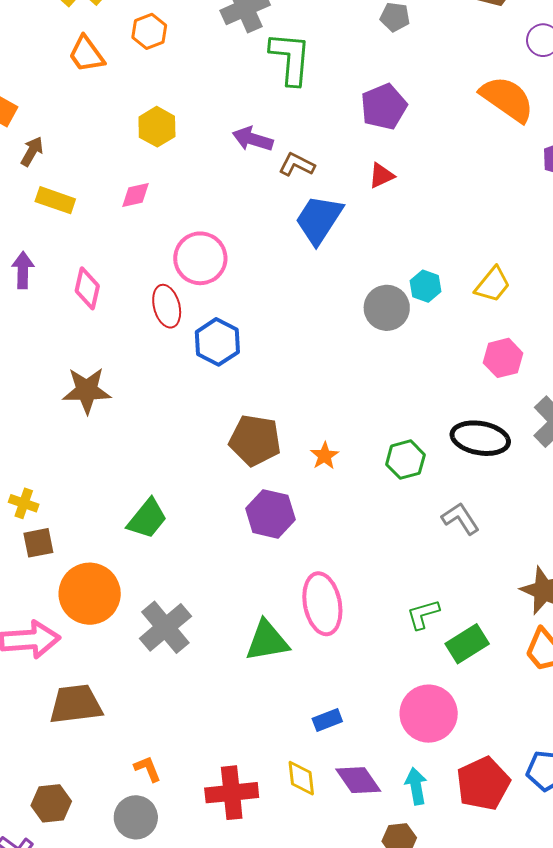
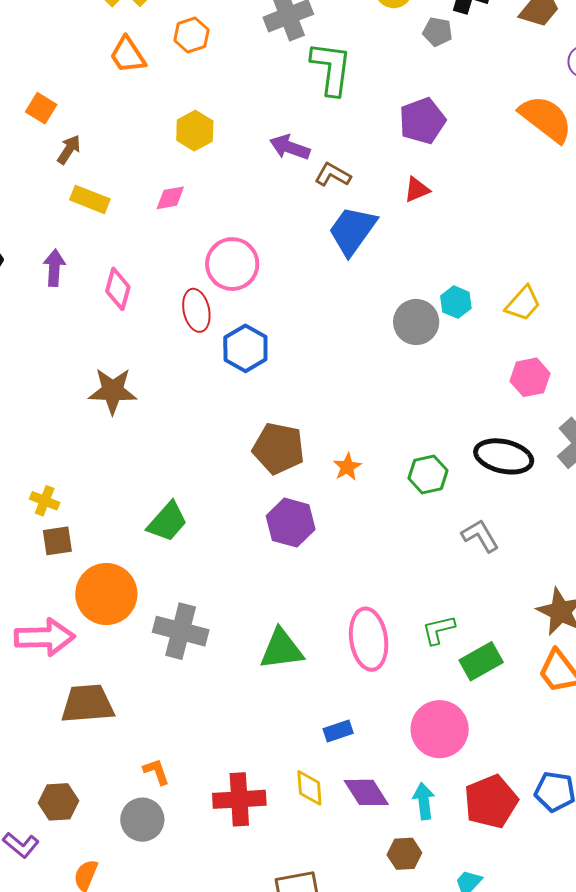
pink ellipse: (322, 604) -> (369, 639), moved
gray cross: (165, 627) -> (181, 631), turned -38

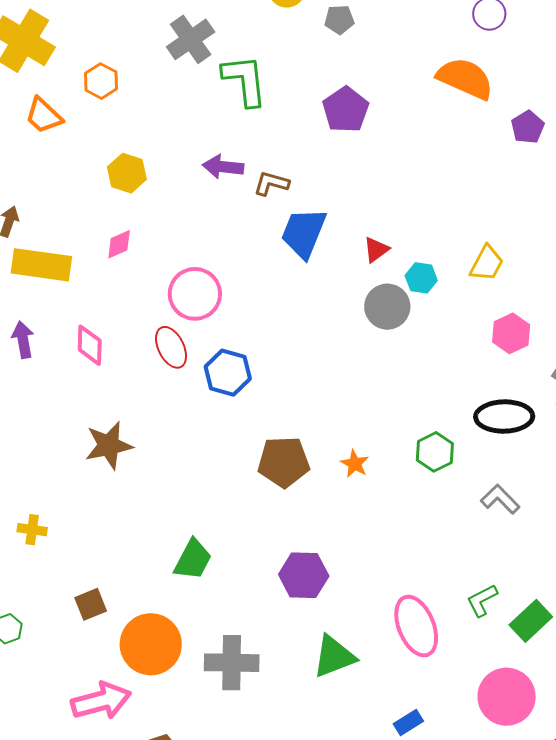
red triangle: (417, 190) -> (376, 250), moved
yellow rectangle: (90, 199) -> (41, 265), size x1.5
yellow cross: (45, 501) -> (32, 530), moved
purple hexagon: (291, 523) -> (304, 575), moved

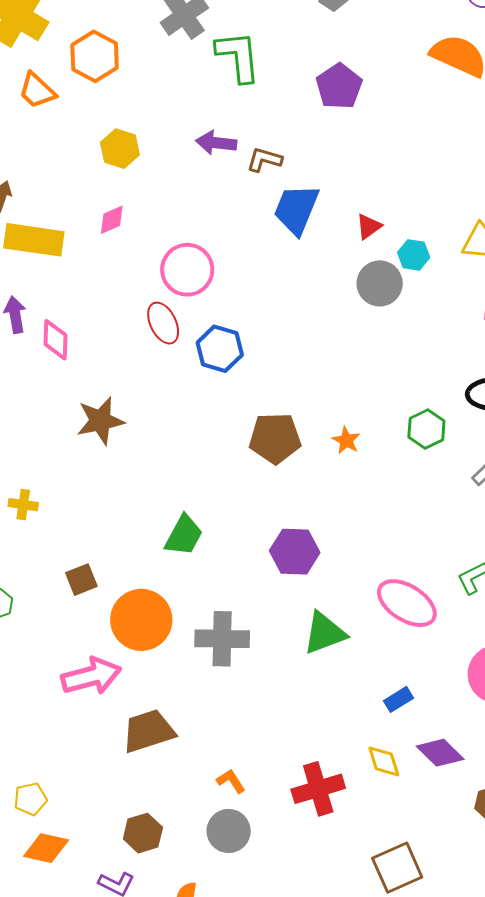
orange hexagon: (101, 81) -> (95, 56), size x1.4
pink diamond: (90, 345) -> (55, 340), moved
pink ellipse: (416, 626) -> (407, 603), turned -36

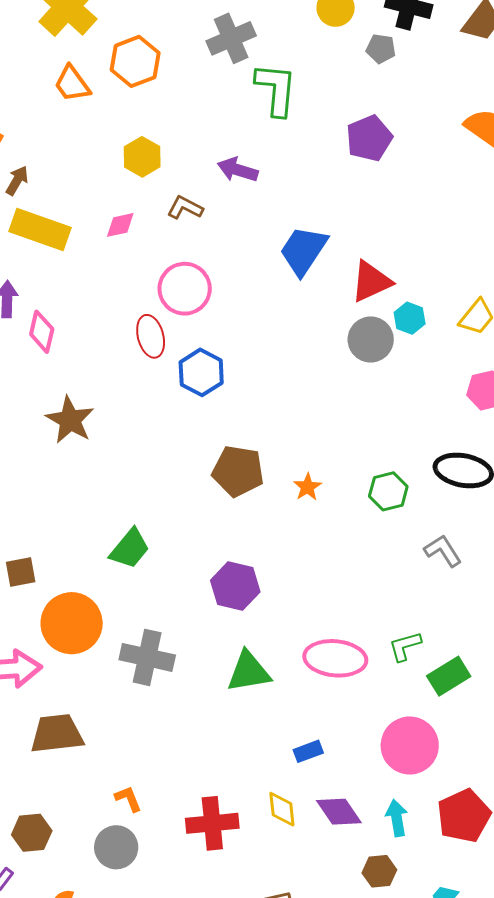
brown L-shape: (264, 160) -> (185, 208), moved
red triangle: (369, 226) -> (371, 281), size x1.6
brown star: (100, 421) -> (70, 420), turned 30
pink ellipse: (407, 603) -> (335, 658), turned -38

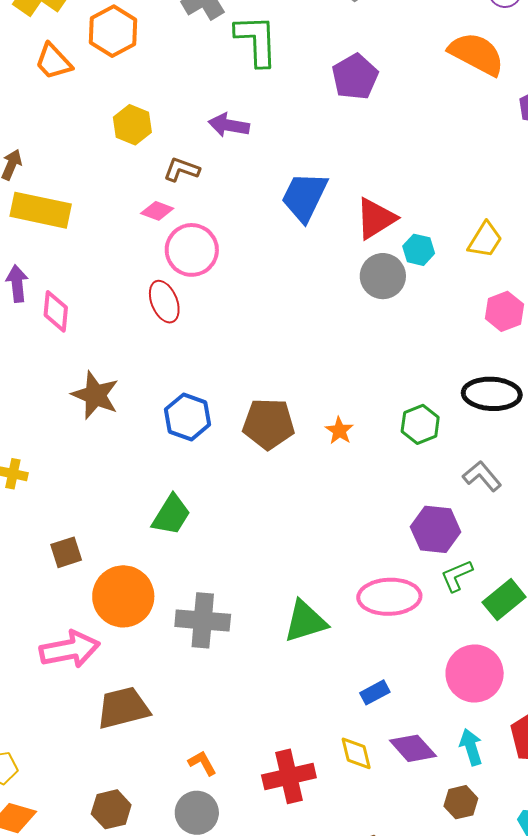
pink diamond: (120, 225) -> (157, 211), moved, turned 40
blue hexagon: (201, 372) -> (188, 417), moved
purple hexagon: (235, 586) -> (436, 529), moved

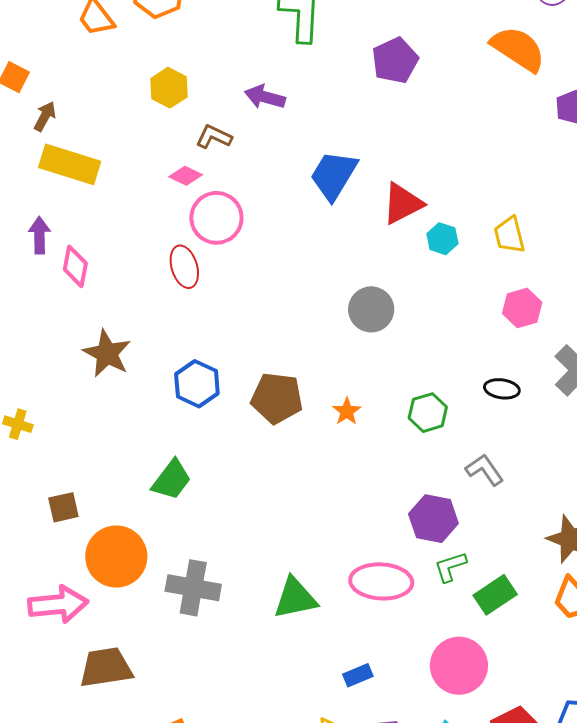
yellow trapezoid: (485, 240) -> (509, 235), turned 129
gray circle: (383, 276) -> (371, 309), moved
black ellipse: (492, 394) -> (502, 389), size x0.6

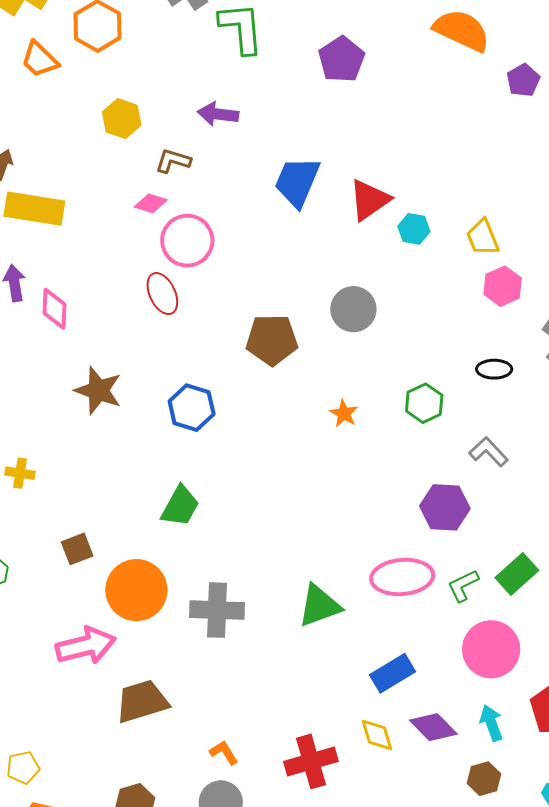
yellow trapezoid: (509, 235) -> (483, 237), moved
brown pentagon: (277, 398) -> (272, 340), moved
green L-shape: (450, 567) -> (463, 586), moved
blue rectangle: (358, 675) -> (392, 673), size x1.5

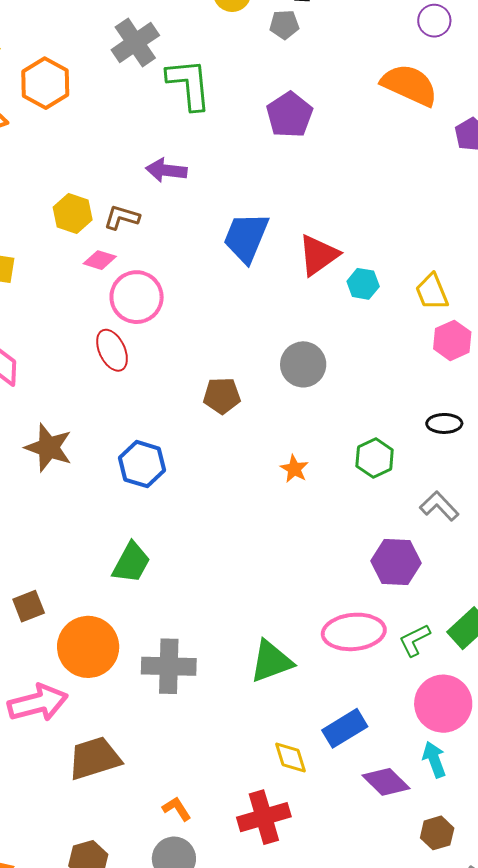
yellow hexagon: (122, 119) -> (73, 214), moved
brown pentagon: (272, 340) -> (222, 396), size x0.7
cyan arrow: (491, 723) -> (434, 760), moved
yellow diamond: (377, 735) -> (290, 758), moved

